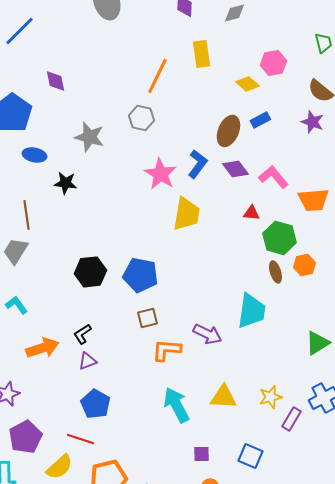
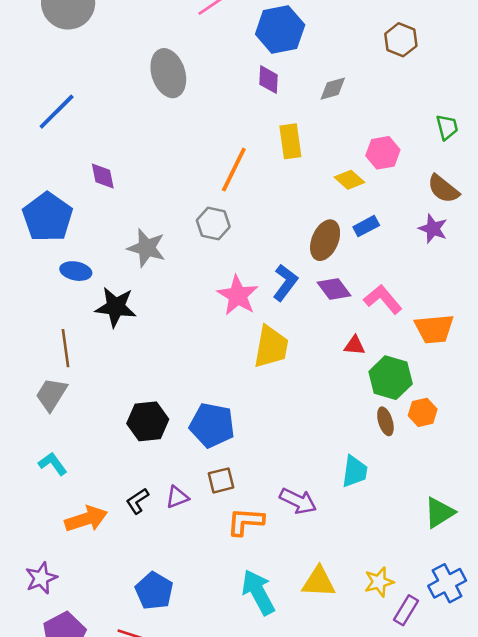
black star: (65, 183) -> (116, 307), size x1.4
cyan trapezoid: (251, 311) -> (355, 471), size x0.7
purple triangle: (87, 361) -> (177, 497), moved

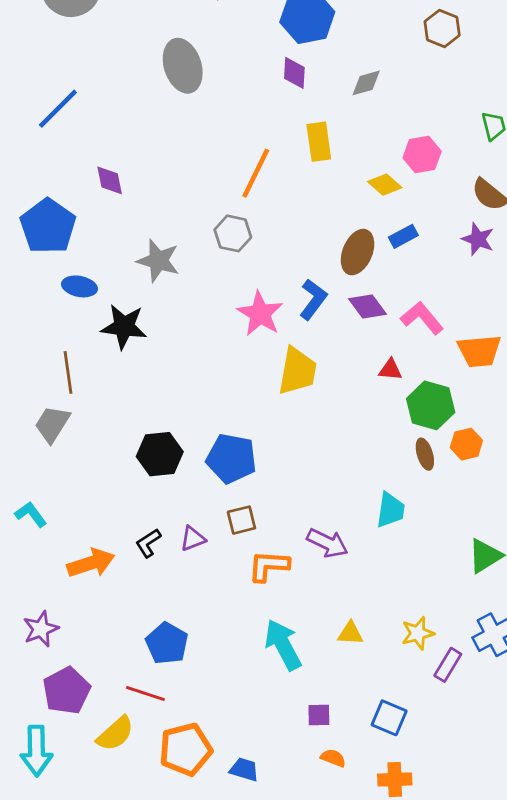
cyan L-shape: (53, 464) -> (31, 514), moved
yellow triangle: (319, 582) -> (350, 633), size x0.7

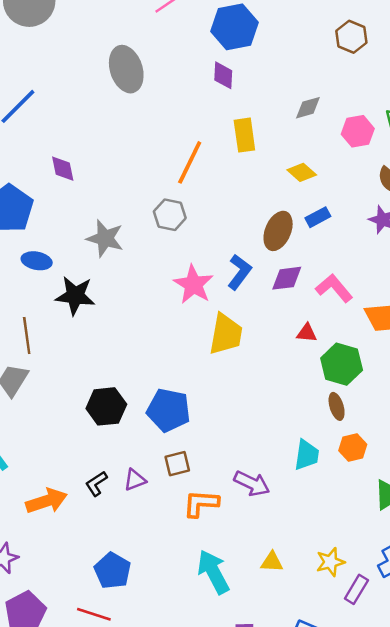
gray diamond: (366, 83) -> (308, 108), moved
pink hexagon: (422, 155) -> (358, 131), moved
purple diamond: (368, 307) -> (287, 278), turned -60
orange hexagon: (466, 444) -> (353, 447), moved

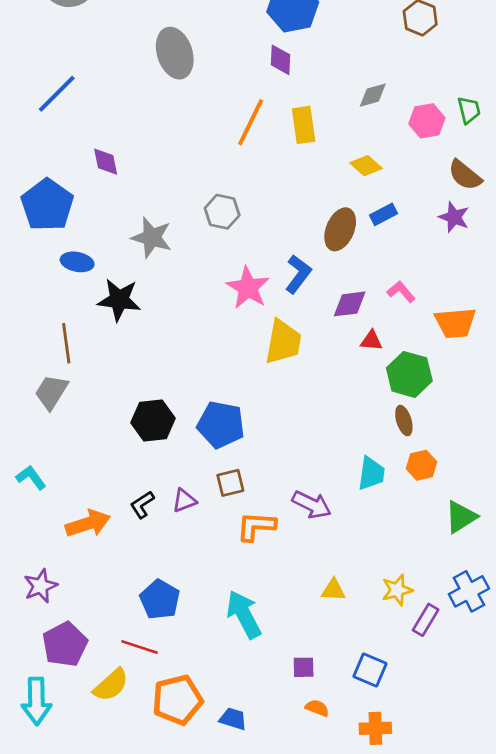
orange line: (190, 162) -> (251, 122), moved
purple diamond: (287, 278) -> (350, 304), moved
pink L-shape: (334, 288) -> (401, 292), size x0.7
cyan arrow: (213, 572) -> (244, 614), moved

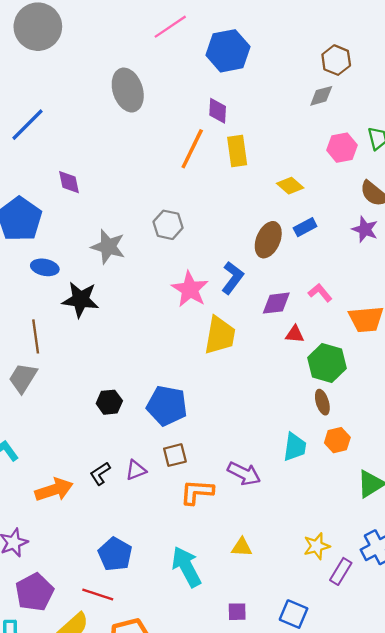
purple diamond: (280, 60) -> (218, 111), moved
gray diamond: (373, 95) -> (321, 96), moved
black hexagon: (153, 421) -> (109, 402), size x0.7
yellow triangle: (333, 590) -> (242, 547), moved

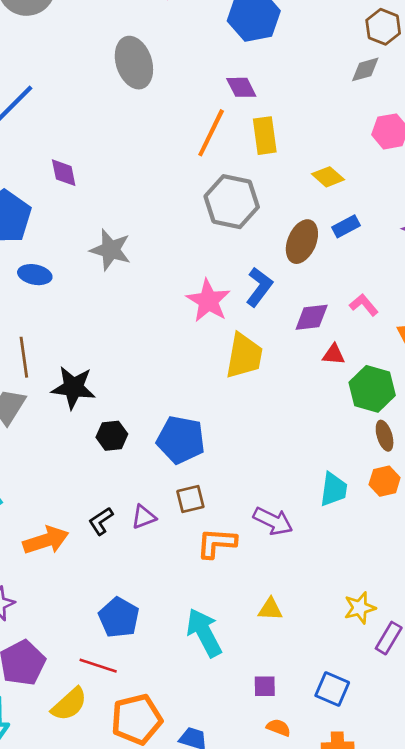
purple diamond: (218, 111) -> (241, 87), turned -30
gray hexagon: (168, 225) -> (232, 202), moved, size x1.5
black star: (80, 300) -> (73, 387), moved
brown ellipse: (322, 402) -> (385, 436), moved

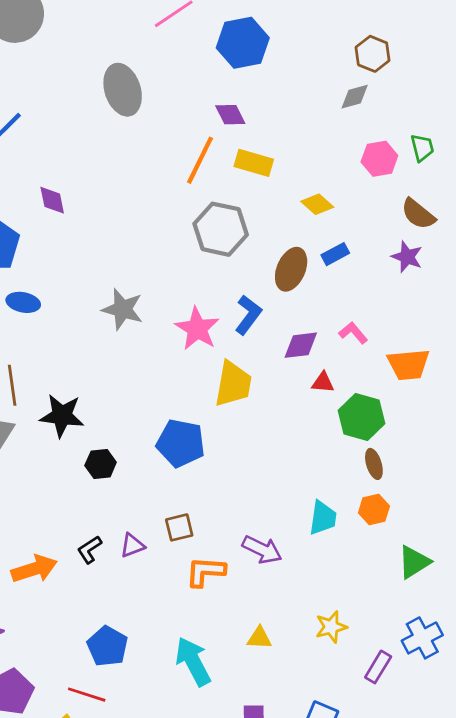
yellow rectangle: (265, 136) -> (254, 163), turned -66
gray star: (111, 250) -> (123, 309), moved
blue pentagon: (181, 440) -> (181, 443), moved
yellow star: (360, 608) -> (331, 627), moved

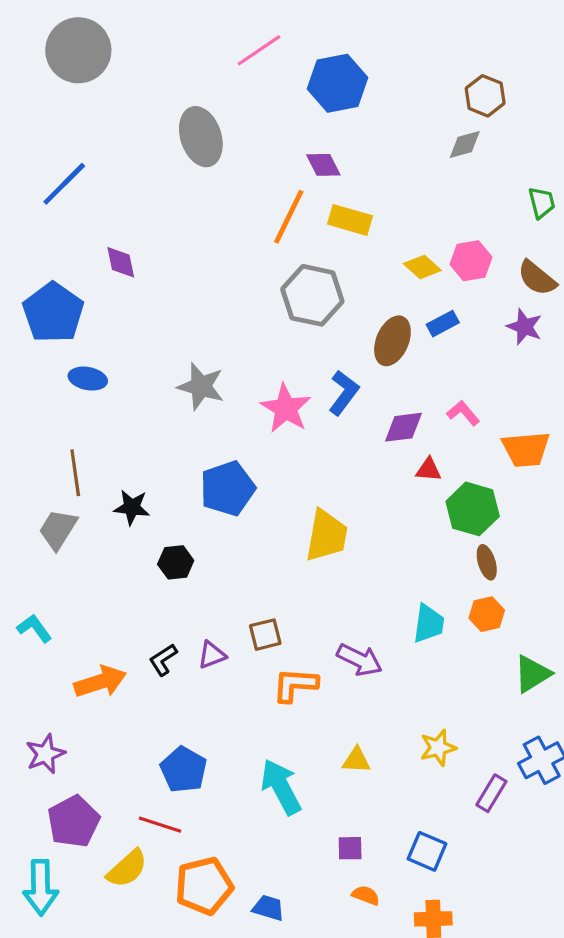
pink hexagon: (379, 159) -> (471, 261), moved
yellow trapezoid: (233, 384) -> (327, 536), moved
black star: (62, 416) -> (132, 507), size x0.7
blue pentagon: (181, 443) -> (228, 488), moved, turned -30

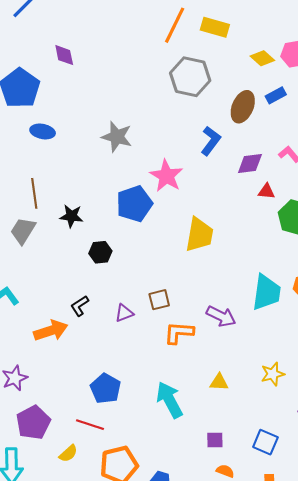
pink star: (286, 408) -> (166, 176), moved
cyan trapezoid: (429, 624) -> (266, 292), size x1.4
black L-shape: (163, 660) -> (80, 306), moved
yellow semicircle: (127, 869) -> (68, 453), size x0.7

